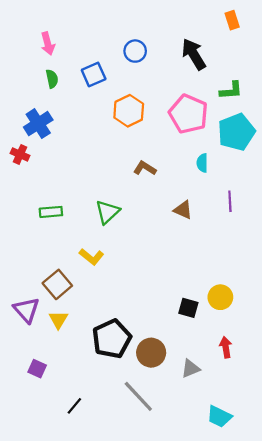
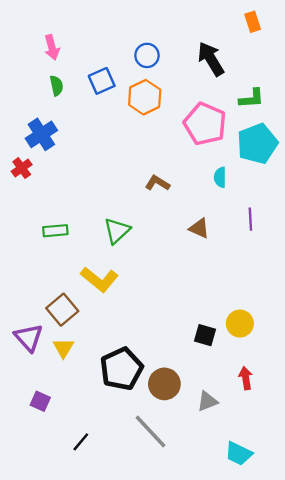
orange hexagon: (129, 111) -> (145, 97), moved
red cross: (20, 154) -> (22, 168), turned 30
yellow L-shape: (91, 257) -> (99, 279), size x1.4

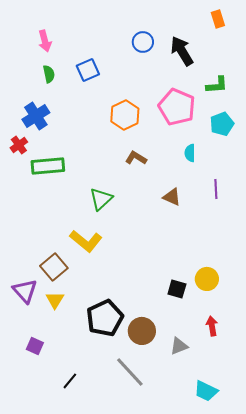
blue circle: (147, 55) -> (143, 42), moved
orange hexagon: (145, 97) -> (125, 115), moved
cyan pentagon: (257, 144) -> (222, 124), size x0.7
green rectangle: (55, 231) -> (48, 166), moved, size x1.5

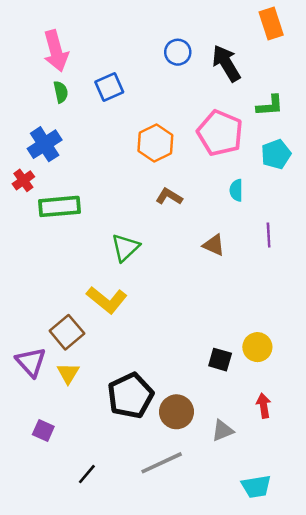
orange rectangle: (218, 19) -> (271, 24), size x1.4
pink arrow: (45, 41) -> (56, 51), size x1.5
gray line: (130, 372) -> (162, 463), turned -72
cyan trapezoid: (206, 391) -> (256, 486), turned -35

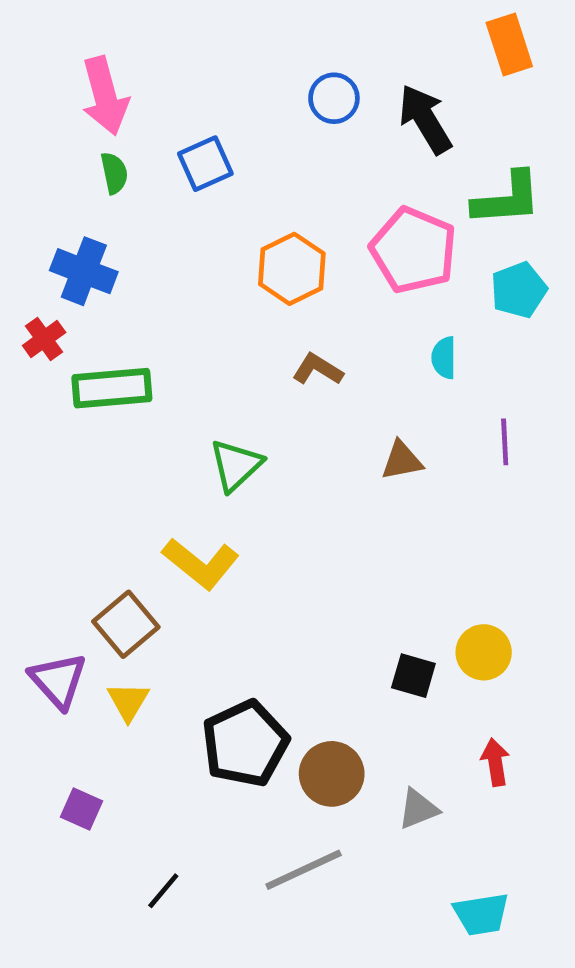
green L-shape: (270, 106) -> (507, 199), size x1.4
blue cross: (45, 144) -> (84, 271), turned -36
brown triangle: (214, 245) -> (402, 461), turned -35

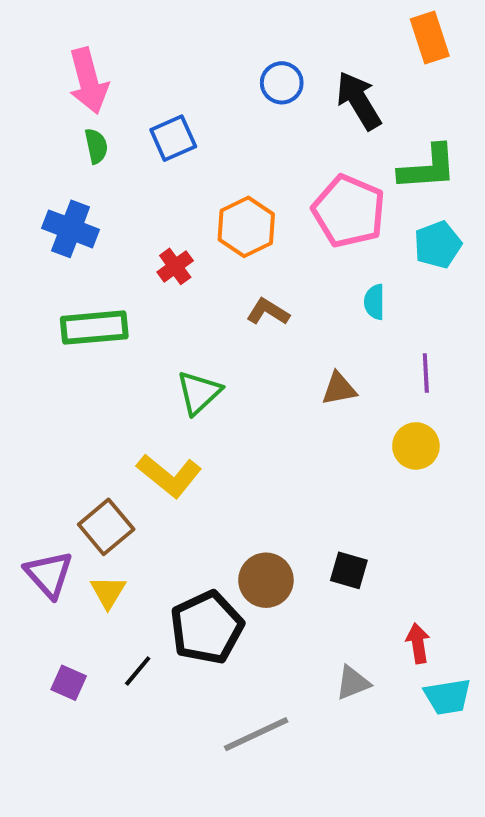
red cross: (44, 339) -> (175, 266), moved
yellow circle: (484, 652) -> (416, 446), moved
brown circle: (332, 774) -> (266, 580), moved
black line: (163, 891) -> (138, 671), moved
cyan trapezoid: (481, 914) -> (448, 697), moved

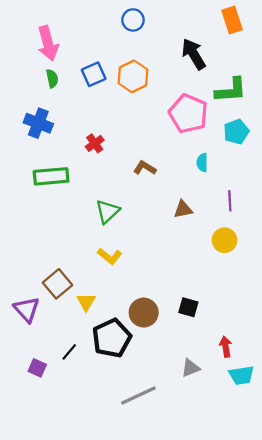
blue circle: (282, 83) -> (133, 20), moved
orange hexagon: (246, 227) -> (133, 76), moved
yellow L-shape: (169, 476) -> (110, 256), moved, size x0.7
yellow triangle: (108, 592) -> (86, 302), moved
black line: (138, 671) -> (69, 352), moved

